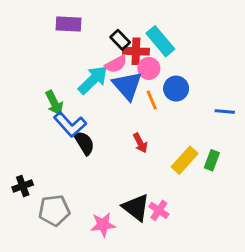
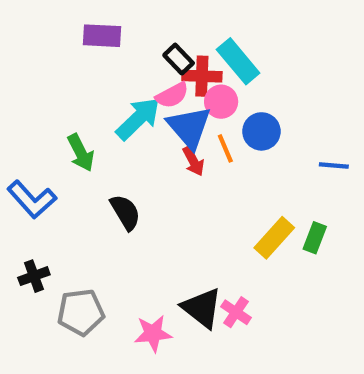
blue L-shape: (70, 124) -> (32, 199), moved
red arrow: (140, 143) -> (193, 161), moved

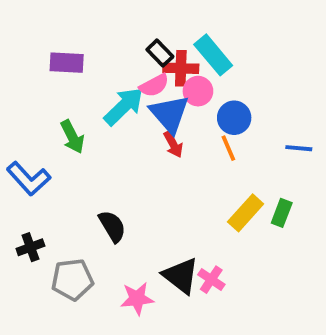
purple rectangle: (102, 36) -> (67, 63), moved
orange line: (225, 148) -> (228, 148), moved
black semicircle: (125, 212) -> (112, 226), moved

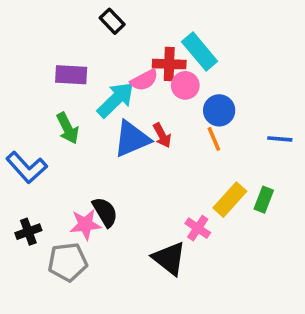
black rectangle: (160, 53) -> (112, 21), moved
purple rectangle: (67, 63) -> (71, 75), moved
blue triangle: (169, 114) -> (132, 139), moved, turned 48
pink cross: (211, 280) -> (198, 228), moved
pink star: (137, 299) -> (85, 225), moved

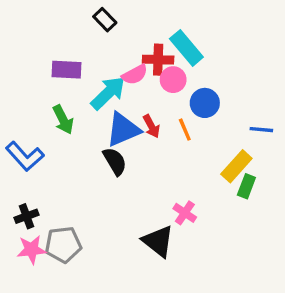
orange line: (214, 139) -> (185, 130), moved
yellow rectangle: (230, 200) -> (236, 166), moved
black semicircle: (105, 212) -> (115, 161), moved
pink star: (85, 225) -> (31, 250), moved

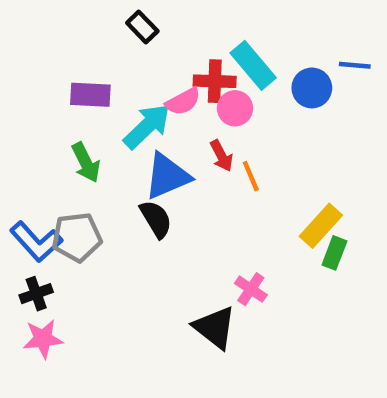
blue circle: (205, 103) -> (312, 88), moved
red arrow: (151, 126) -> (221, 156), moved
blue line: (261, 130) -> (355, 65), moved
blue L-shape: (25, 156) -> (36, 242), moved
gray pentagon: (63, 245) -> (77, 237), moved

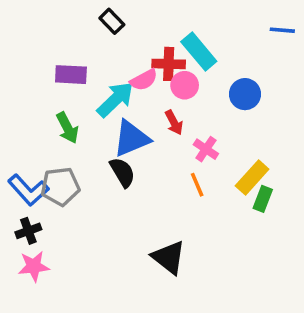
blue line: (355, 65) -> (282, 30), moved
blue circle: (312, 88) -> (245, 94), moved
orange line: (251, 176) -> (197, 185), moved
pink cross: (251, 289) -> (206, 149), moved

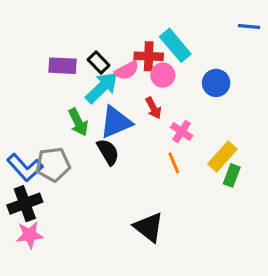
black rectangle: (112, 21) -> (99, 63), moved
green arrow: (67, 128) -> (78, 122), moved
black cross: (28, 231) -> (25, 204), size x1.5

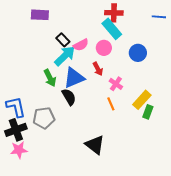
red cross: (149, 56) -> (114, 13), moved
purple rectangle: (62, 66) -> (40, 15), moved
gray pentagon: (53, 164) -> (44, 118), moved
blue L-shape: (25, 168) -> (16, 107), turned -150

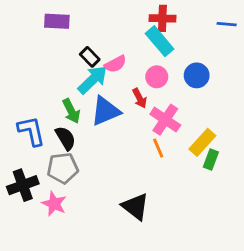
pink circle: (104, 48) -> (157, 77), moved
pink cross: (116, 84) -> (165, 120), size x1.5
black semicircle: (69, 97) -> (66, 138), moved
blue L-shape: (16, 107) -> (31, 131), moved
pink star: (19, 150) -> (54, 204), moved, turned 30

